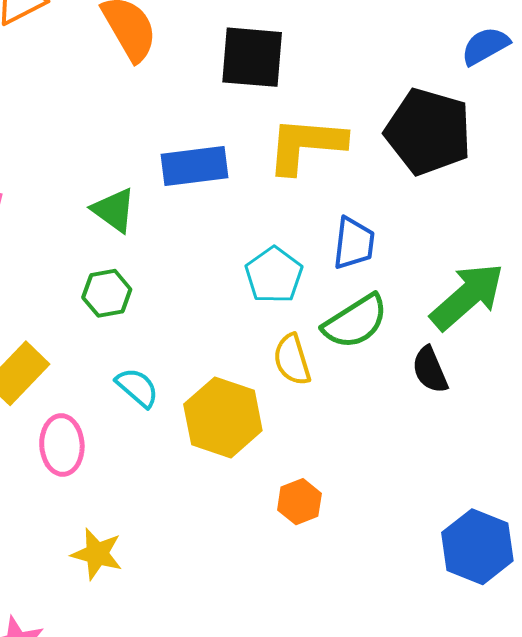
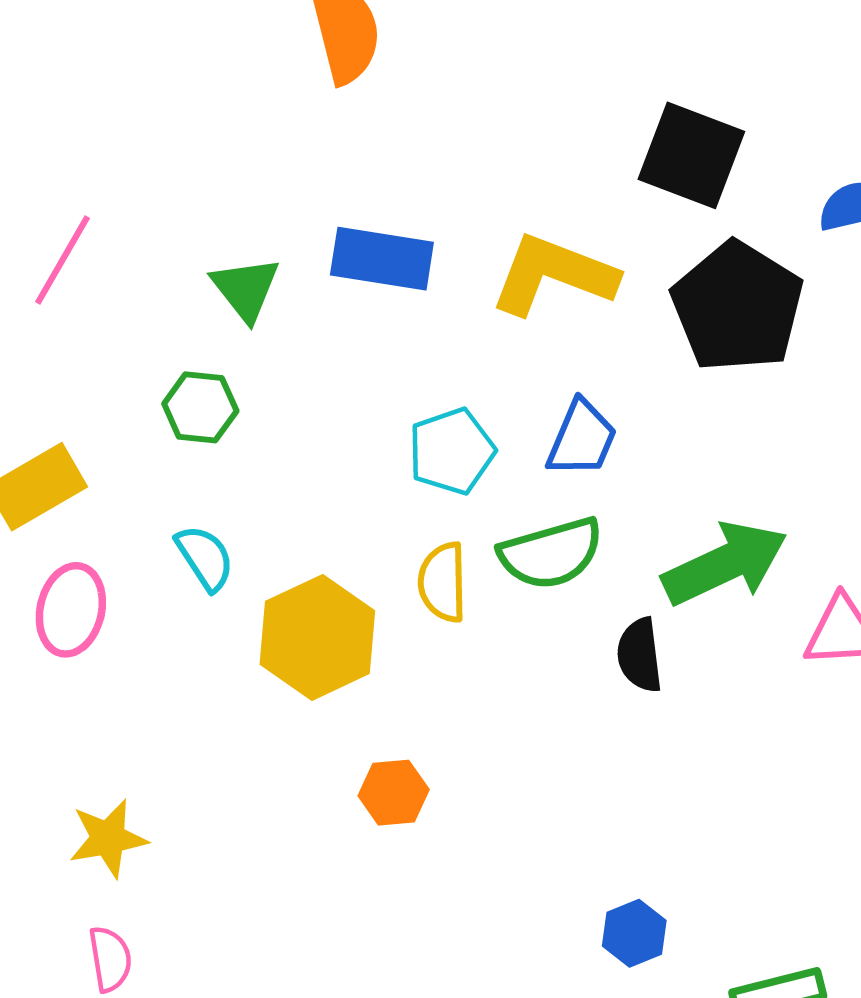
black square: (252, 57) -> (691, 155), moved
blue hexagon: (477, 547) -> (634, 933), size x0.6
yellow star: (97, 554) -> (108, 838), moved, turned 30

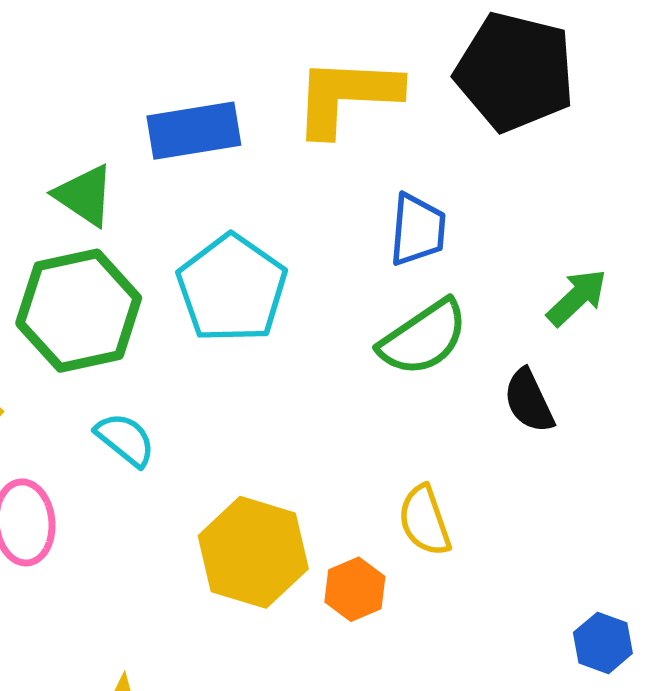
green hexagon: (200, 407) -> (79, 311), size x1.8
cyan pentagon: (452, 451) -> (232, 289), moved, size x1.4
green arrow: (725, 564) -> (577, 298), size x0.6
yellow semicircle: (443, 582) -> (425, 521), moved
yellow hexagon: (317, 637) -> (253, 552), moved

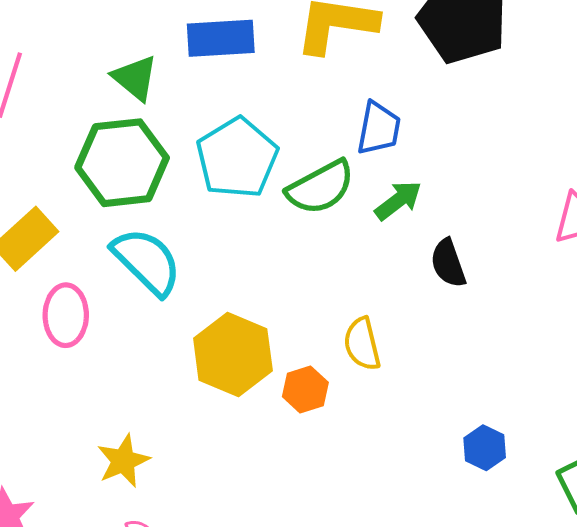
green arrow: (577, 298) -> (398, 200), moved
green semicircle: (423, 338) -> (321, 187), moved
cyan semicircle: (125, 439) -> (147, 261), size x1.6

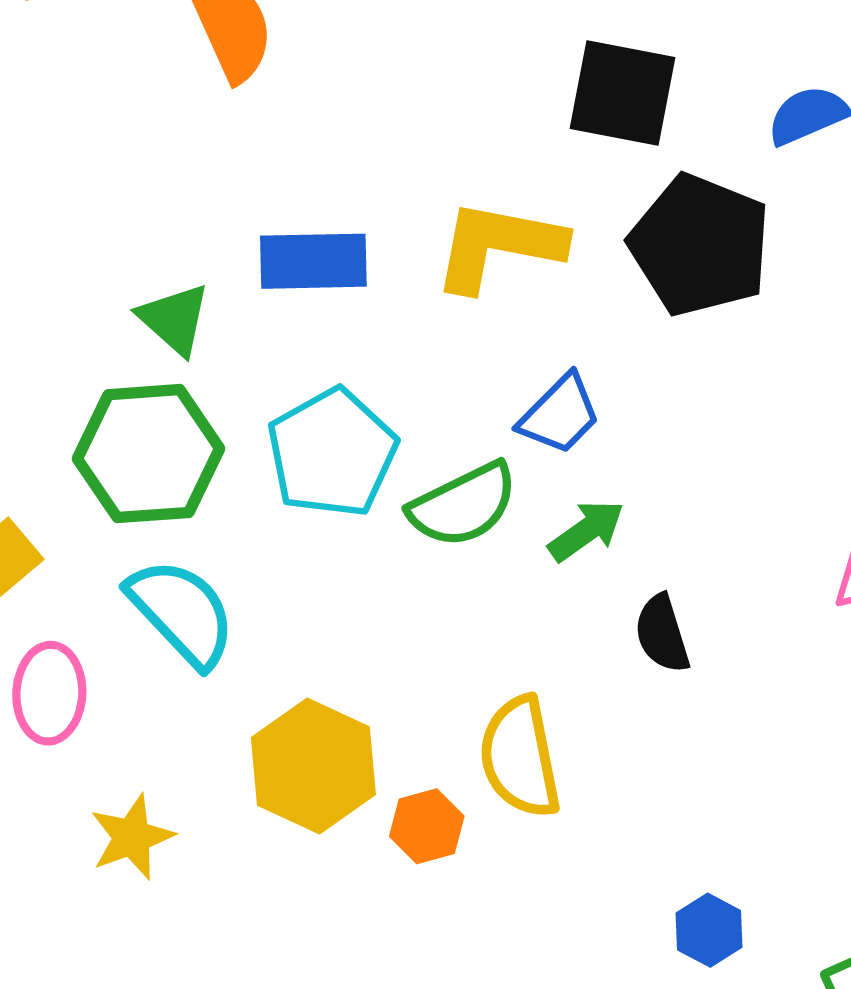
blue trapezoid: (379, 128) -> (560, 414), turned 32
yellow semicircle: (362, 344) -> (520, 757), size x1.4
yellow star: (123, 461) -> (132, 837), moved

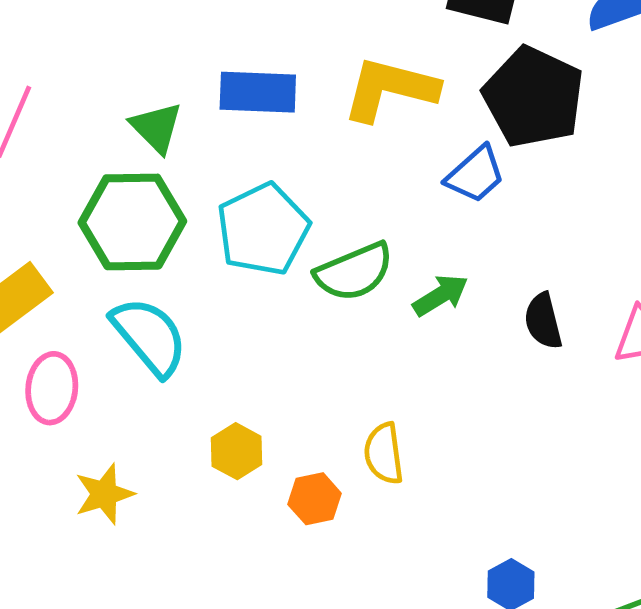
blue trapezoid: (560, 414) -> (475, 174), moved
black semicircle: (662, 634) -> (543, 321), moved
yellow semicircle: (520, 757) -> (384, 454), size x0.7
yellow hexagon: (313, 766) -> (237, 451), size x0.6

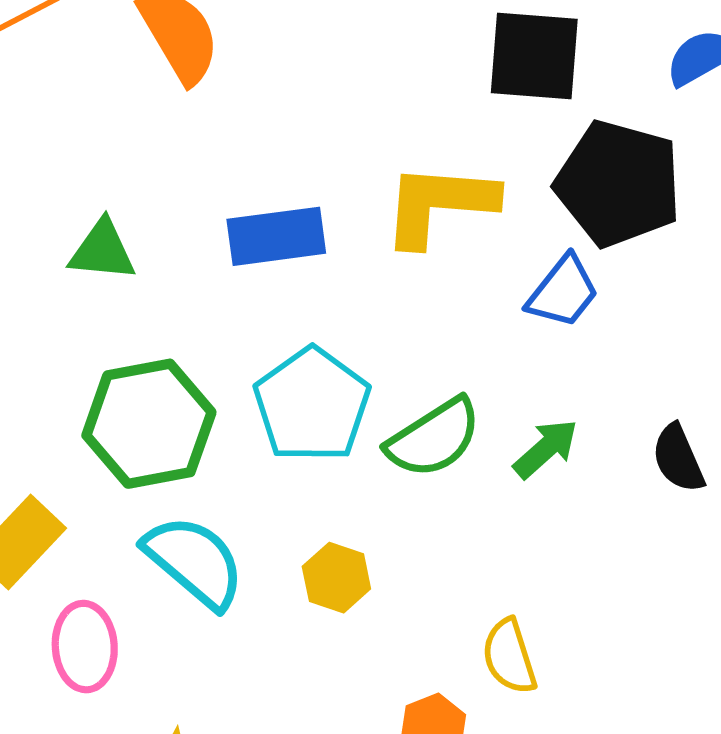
green triangle: (156, 127) -> (102, 251), moved, turned -30
yellow hexagon: (237, 451) -> (336, 578), moved

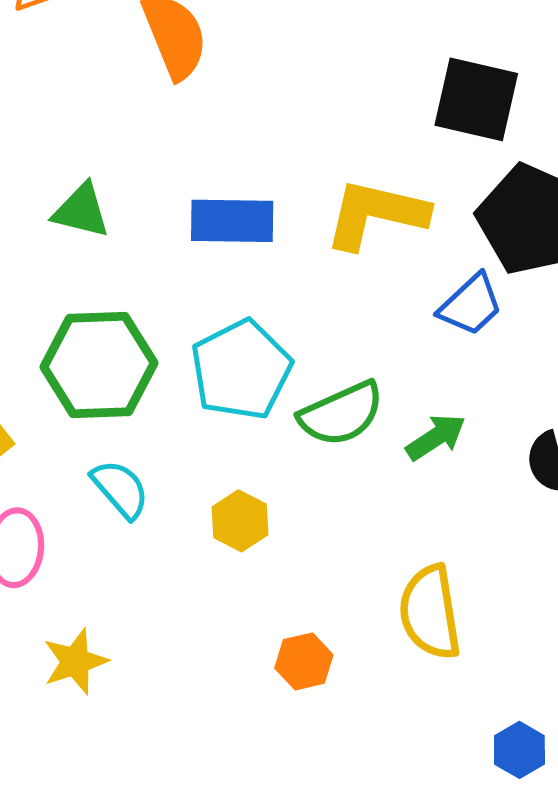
cyan semicircle: (194, 562) -> (120, 489), size x0.7
yellow semicircle: (509, 656) -> (430, 612), moved, size x1.4

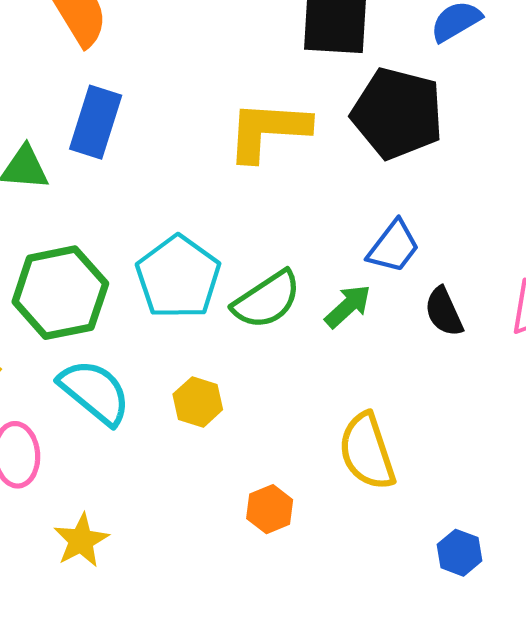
blue rectangle: (232, 221) -> (96, 122), moved, turned -64
blue trapezoid: (471, 305) -> (394, 247), moved
cyan semicircle: (120, 489) -> (95, 392), size x1.4

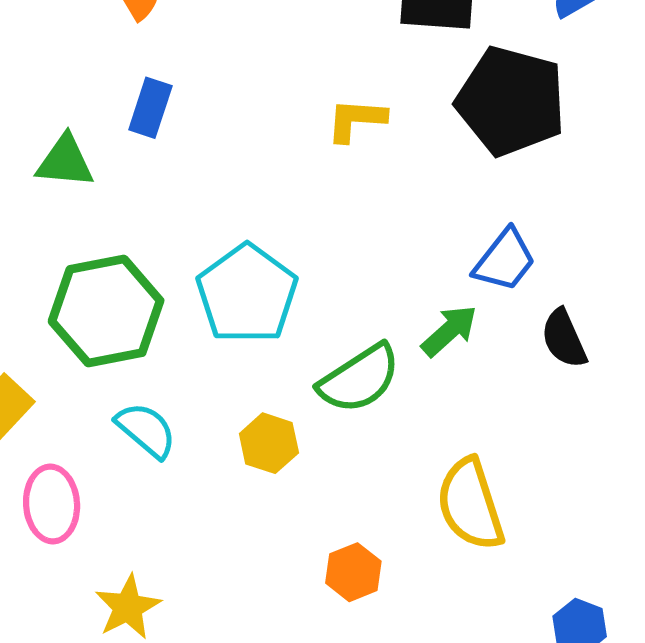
blue rectangle: (96, 122) -> (150, 108), size x0.7
yellow L-shape: (268, 130) -> (356, 120), size x0.6
green semicircle: (267, 300) -> (359, 379), moved
cyan semicircle: (95, 392) -> (146, 430), size x0.7

